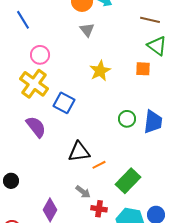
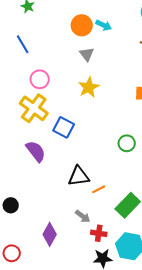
yellow star: (100, 71) -> (89, 87), moved

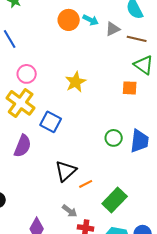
gray triangle: (87, 54) -> (113, 29), moved, turned 42
purple semicircle: (36, 151) -> (23, 146), turned 60
black triangle: (79, 176) -> (66, 171), turned -35

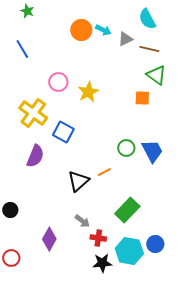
pink circle: (27, 74) -> (58, 82), moved
blue trapezoid: (140, 141) -> (152, 151), turned -35
orange line: (86, 184) -> (104, 172), moved

